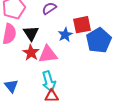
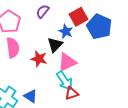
black triangle: (31, 33) -> (55, 45), moved, turned 35
pink triangle: (48, 54) -> (67, 62), moved

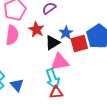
red square: (79, 17) -> (79, 43), moved
red star: (39, 59) -> (36, 29), moved

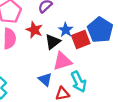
cyan arrow: (53, 79) -> (79, 82), moved
blue triangle: (17, 85) -> (45, 80), moved

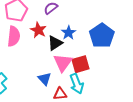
red square: (81, 40) -> (80, 64), moved
pink triangle: (62, 61) -> (63, 63), turned -42

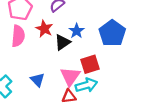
pink triangle: (63, 63) -> (70, 76), moved
blue triangle: (45, 79) -> (38, 80), moved
cyan arrow: (77, 84) -> (86, 85), turned -84

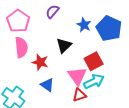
red star: (44, 29) -> (40, 62), moved
blue star: (77, 31) -> (84, 25), moved

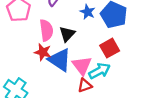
pink semicircle: (21, 47) -> (46, 30), moved
red square: (94, 61) -> (110, 48), moved
blue triangle: (47, 85) -> (60, 60), moved, size x1.6

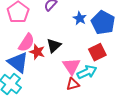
pink semicircle: (46, 30) -> (26, 43), moved, turned 36
black triangle: (67, 34) -> (54, 45), moved
blue triangle: (60, 60) -> (18, 62), moved

